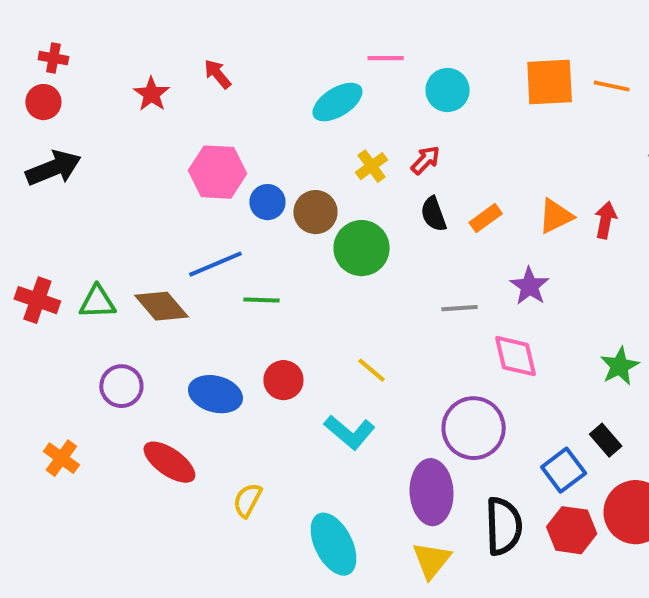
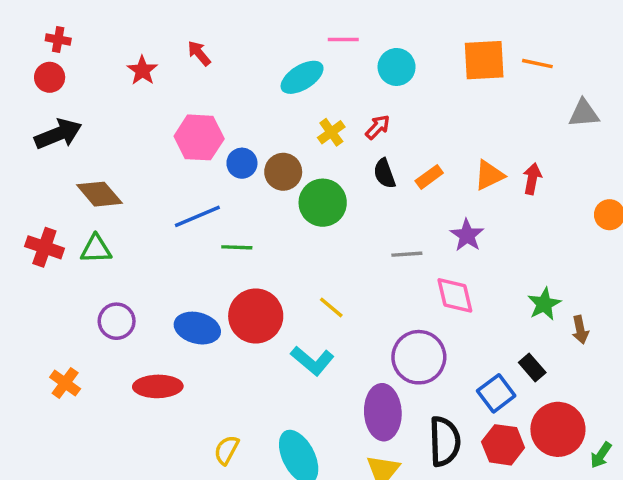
brown diamond: (161, 306) -> (99, 194), moved
red circle: (283, 380) -> (256, 316), size x1.6
red ellipse: (169, 462) -> (158, 386), turned -36
yellow semicircle: (247, 500) -> (227, 450), moved

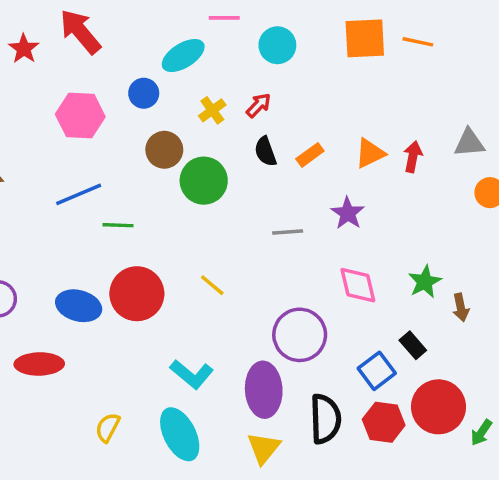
red arrow: (199, 53) -> (80, 32), size x1.8
gray triangle: (584, 113) -> (469, 143), moved
blue circle: (242, 163) -> (144, 93), moved
pink diamond: (455, 295) -> (358, 285), moved
cyan L-shape: (312, 361) -> (192, 374), moved

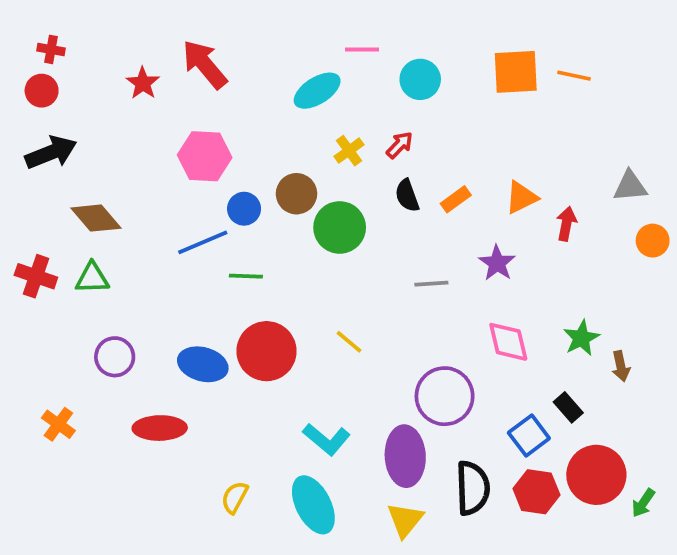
blue circle: (144, 93) -> (244, 209), moved
red arrow: (413, 157) -> (566, 224), moved

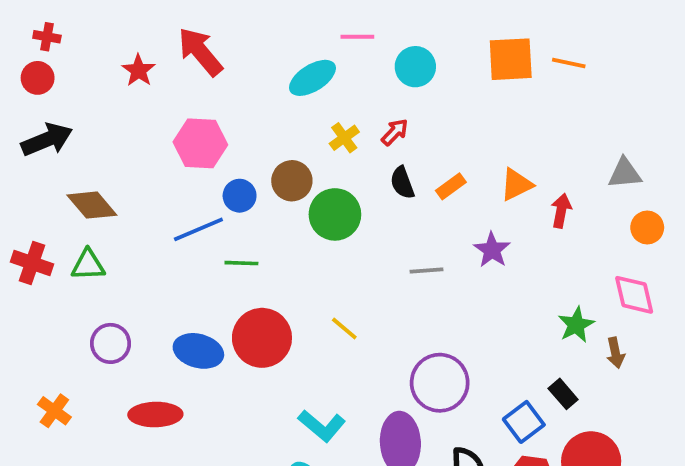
pink diamond: (508, 342) -> (634, 295), moved

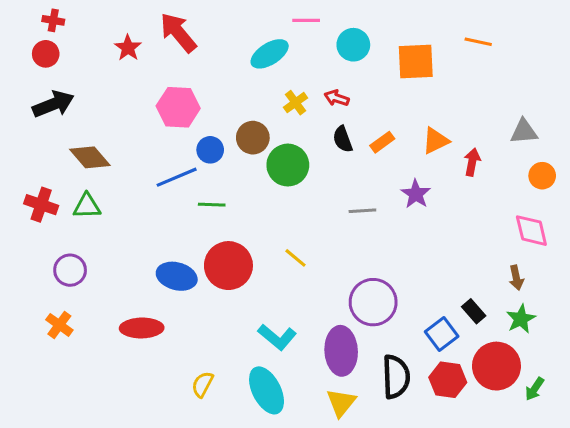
orange square: (511, 59) -> (416, 61), moved
red arrow: (395, 132) -> (337, 98), turned -115
green star: (576, 325) -> (521, 319), moved
purple circle: (111, 343) -> (70, 270), moved

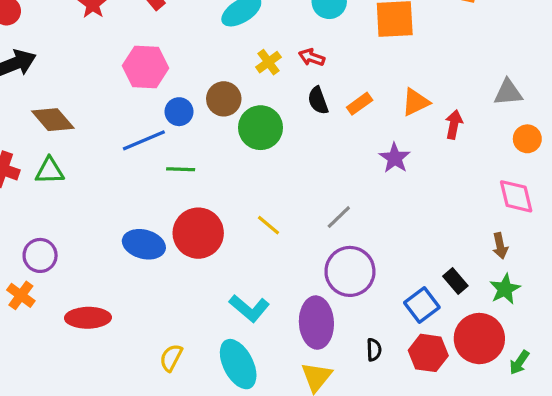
gray line: (362, 211) -> (339, 217), moved, turned -40
purple circle: (70, 270) -> (40, 255), moved
red ellipse: (142, 328) -> (88, 318), moved
black semicircle: (396, 377) -> (374, 350), size x0.5

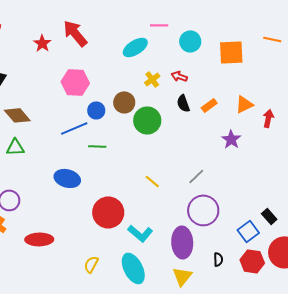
red circle: (198, 233) -> (108, 212), moved
blue ellipse: (144, 244) -> (67, 178), moved

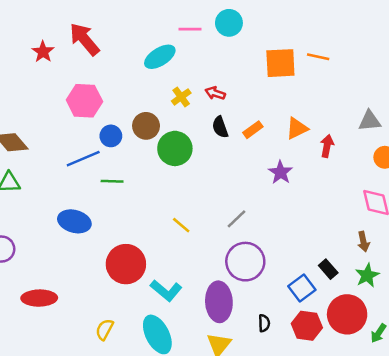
orange line: (272, 39) -> (318, 57), moved
cyan circle: (190, 41) -> (229, 23), moved

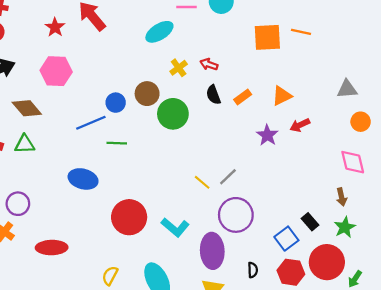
pink hexagon: (84, 101) -> (56, 71), moved
red arrow: (327, 146) -> (300, 125), moved, turned -126
yellow line: (181, 225) -> (202, 182), moved
cyan L-shape: (166, 290) -> (175, 227), moved

